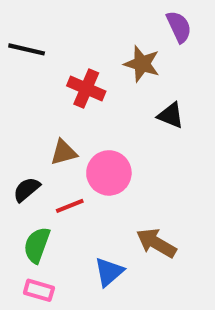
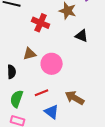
black semicircle: (27, 189) -> (12, 72), turned 128
red line: (70, 206) -> (42, 93), moved
blue triangle: (109, 272) -> (52, 112), turned -42

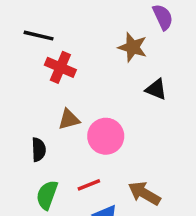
red cross: (41, 23) -> (60, 67), moved

